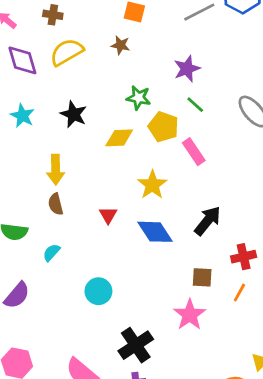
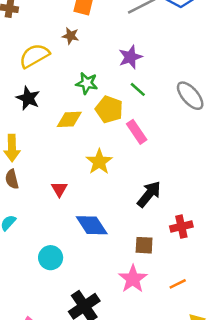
yellow semicircle: (67, 52) -> (34, 56), moved
blue diamond: (155, 232) -> (92, 225), moved
orange line: (239, 293) -> (178, 284), moved, turned 35

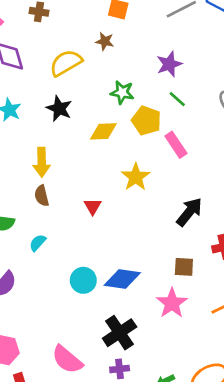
blue diamond: (92, 225) -> (122, 279), moved, turned -48

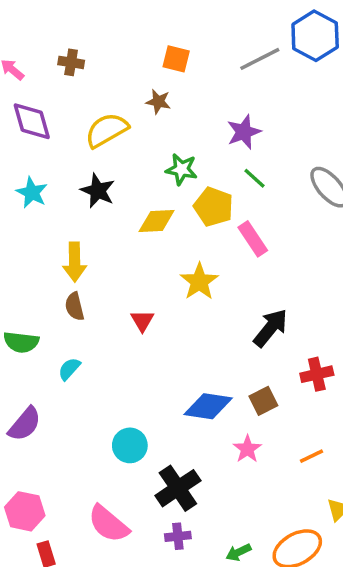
brown square: (184, 267) -> (263, 401), turned -30
blue diamond: (122, 279) -> (208, 406), moved
cyan circle: (83, 280) -> (130, 445), moved
pink star: (172, 303) -> (247, 449), size x0.7

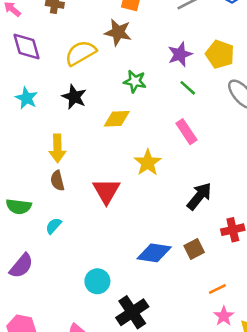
brown star: (158, 102) -> (118, 32), size x1.5
yellow pentagon: (214, 207) -> (220, 54), moved
red triangle: (142, 321) -> (106, 191), size x1.6
pink star: (247, 449) -> (224, 316), moved
orange line: (312, 456) -> (217, 289), moved

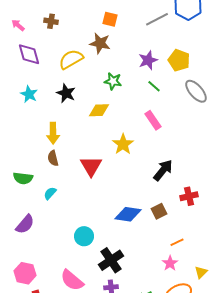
pink star: (224, 316) -> (170, 263), moved

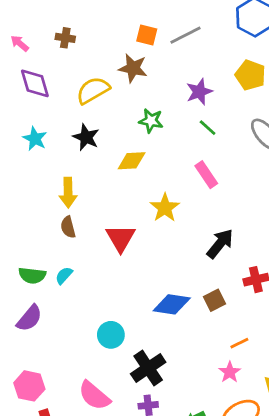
gray line: (157, 19) -> (185, 35), moved
yellow pentagon: (179, 60) -> (250, 75), moved
green semicircle: (23, 178) -> (32, 275), moved

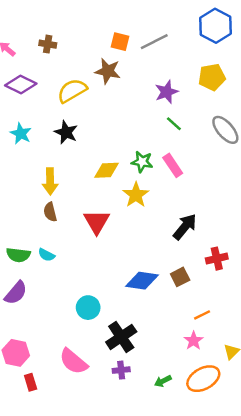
yellow pentagon: (250, 75) -> (212, 77), turned -30
purple diamond: (35, 83) -> (21, 85), turned -48
green star: (151, 121) -> (142, 162), moved
yellow diamond: (132, 161) -> (106, 170), moved
cyan semicircle: (64, 275) -> (46, 255), turned -105

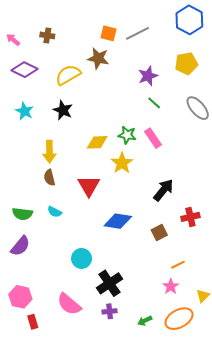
cyan semicircle: (46, 255) -> (55, 212), moved
blue diamond: (142, 281) -> (118, 221), moved

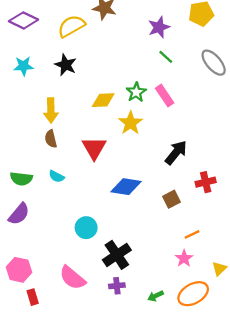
cyan star: (24, 111) -> (24, 66), turned -30
green star: (127, 135) -> (136, 92), turned 30

